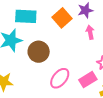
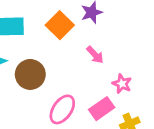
pink arrow: (90, 32) -> (95, 55), moved, turned 152

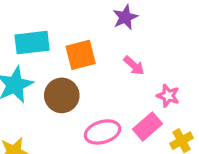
orange square: (60, 25) -> (81, 55), moved, turned 36
pink ellipse: (62, 109) -> (102, 132), turned 44

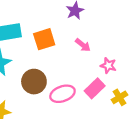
brown circle: (62, 95) -> (34, 82), moved

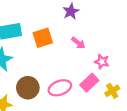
brown circle: (34, 82) -> (28, 88), moved

